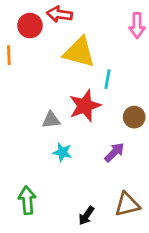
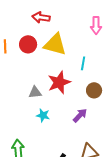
red circle: (30, 26) -> (28, 44), moved
cyan line: (107, 79) -> (83, 63), moved

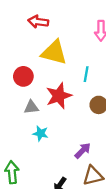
red circle: (28, 44) -> (23, 76), moved
purple arrow: (80, 115) -> (83, 151), moved

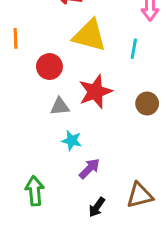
cyan line: (86, 74) -> (134, 49), moved
purple arrow: (83, 151) -> (89, 169), moved

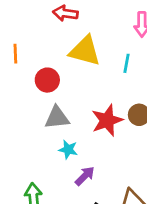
red star: (95, 92) -> (107, 120), moved
gray triangle: (60, 106) -> (57, 118), size x1.4

